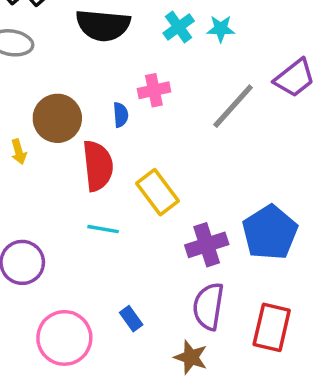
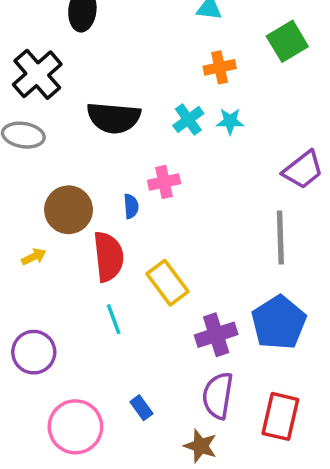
gray line: (233, 106) -> (280, 238), moved, turned -44
yellow arrow: (19, 152) -> (34, 257), moved, turned -100
cyan line: (103, 229) -> (114, 319), turned 60

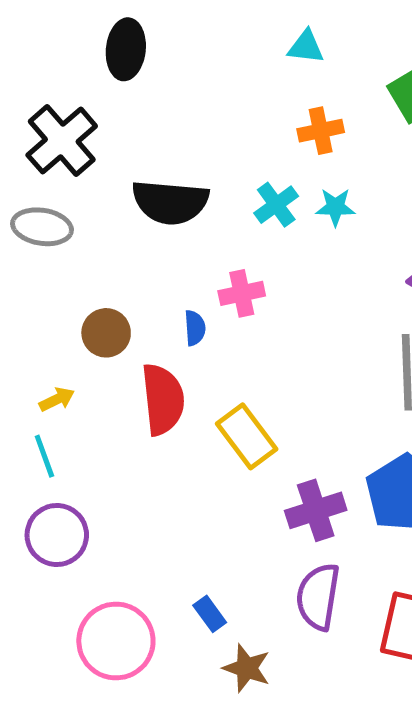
brown circle: (69, 210) -> (106, 333), size x0.7
cyan line: (114, 319) -> (44, 456), moved
brown star: (200, 446) -> (247, 668), moved

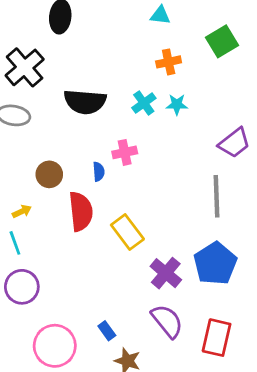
purple cross: (316, 510) -> (166, 273), turned -32
purple semicircle: (318, 597) -> (167, 321), turned 132

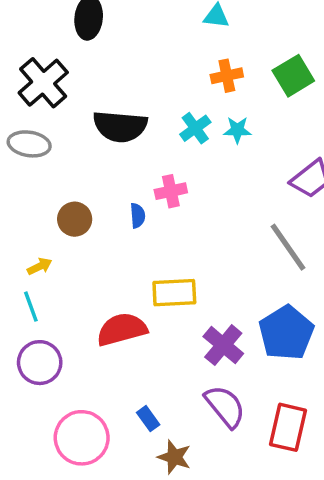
green square: (222, 41) -> (293, 76), moved
gray line: (217, 196) -> (288, 247), turned -33
red semicircle: (81, 211) -> (122, 329), moved, turned -99
yellow rectangle: (127, 232) -> (174, 293), turned -56

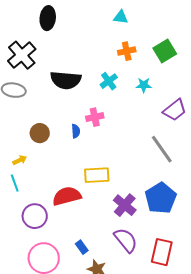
cyan star: (237, 130) -> (144, 85), moved
purple circle: (40, 363) -> (35, 216), moved

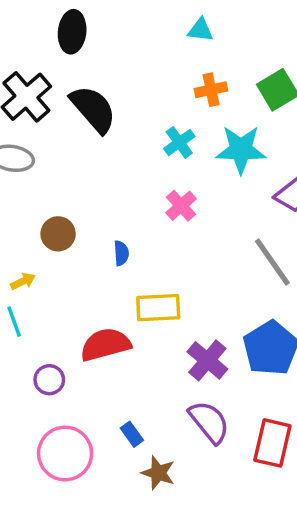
black semicircle: (66, 80) -> (93, 109), moved, turned -136
cyan star: (144, 85) -> (241, 149), size x1.8
pink cross: (95, 117) -> (181, 206), moved, turned -30
blue semicircle: (76, 131) -> (121, 253), moved
purple circle: (35, 216) -> (49, 380), size x0.7

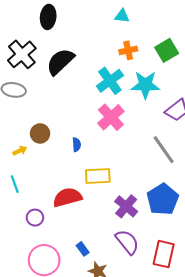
black semicircle: (93, 109) -> (60, 62), turned -92
cyan cross: (179, 142) -> (110, 81), size x1.5
pink cross: (181, 206) -> (111, 117), size x1.5
yellow arrow: (23, 281) -> (20, 151), moved

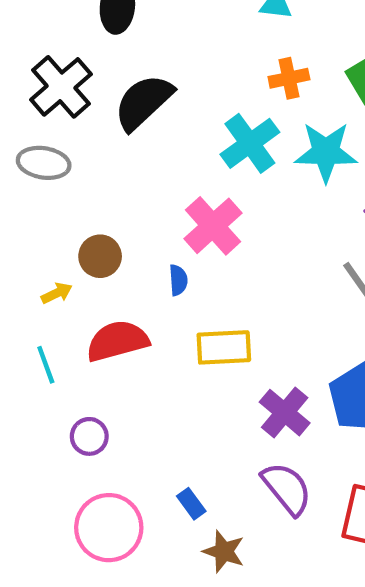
pink cross: (111, 117) -> (213, 226), moved
red semicircle: (67, 197) -> (117, 341), moved

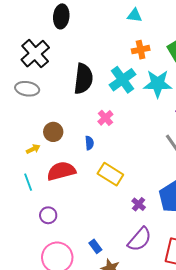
black semicircle: (143, 102) -> (83, 79), moved, turned 140
pink cross: (213, 226) -> (105, 118), size x0.6
yellow rectangle: (224, 347) -> (110, 174), turned 35
purple cross: (285, 413) -> (139, 204), size x0.6
purple semicircle: (287, 489) -> (140, 239), turned 80

